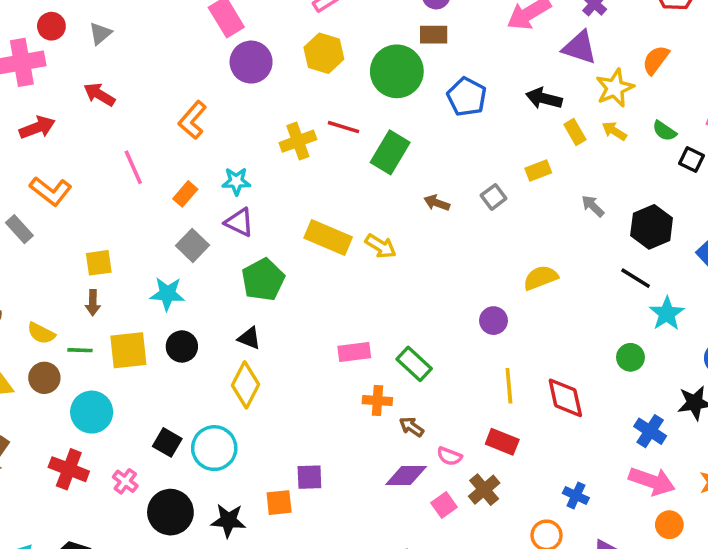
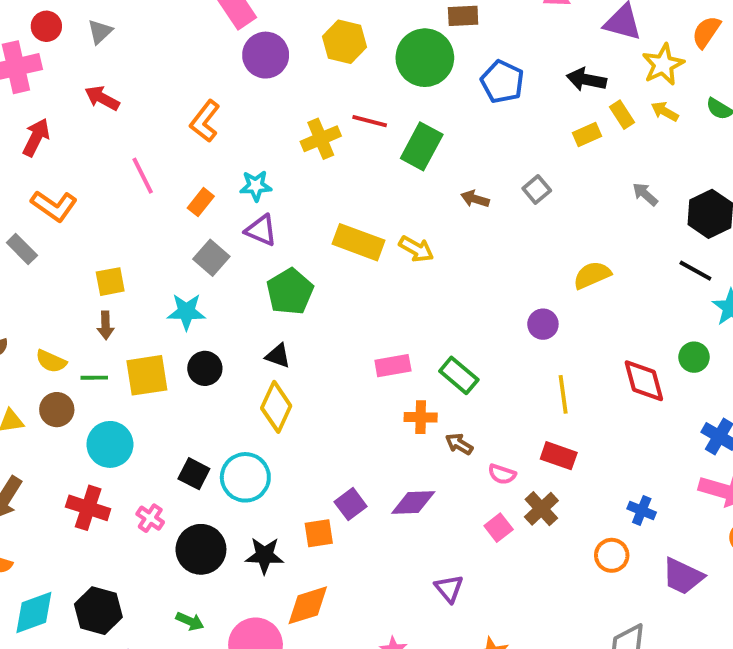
red arrow: (37, 128) -> (36, 137), turned -40
yellow rectangle: (538, 170) -> (587, 134), moved
red diamond: (565, 398) -> (644, 381), moved
purple diamond: (406, 476) -> (413, 502), moved
purple square: (309, 477) -> (351, 504), turned -32

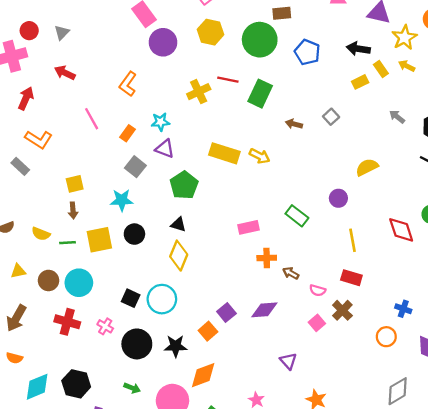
green rectangle: (459, 375) -> (297, 216), moved
brown circle: (57, 410) -> (49, 280), moved
orange square: (319, 533) -> (208, 331), turned -30

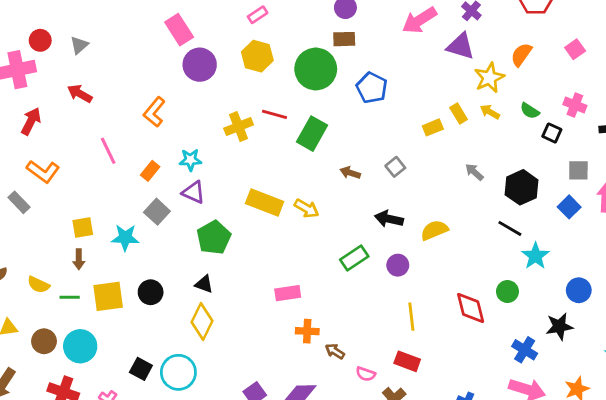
black arrow: (358, 49) -> (389, 219), moved
cyan star: (122, 200) -> (125, 238), moved
green rectangle: (297, 216) -> (354, 258), moved, turned -75

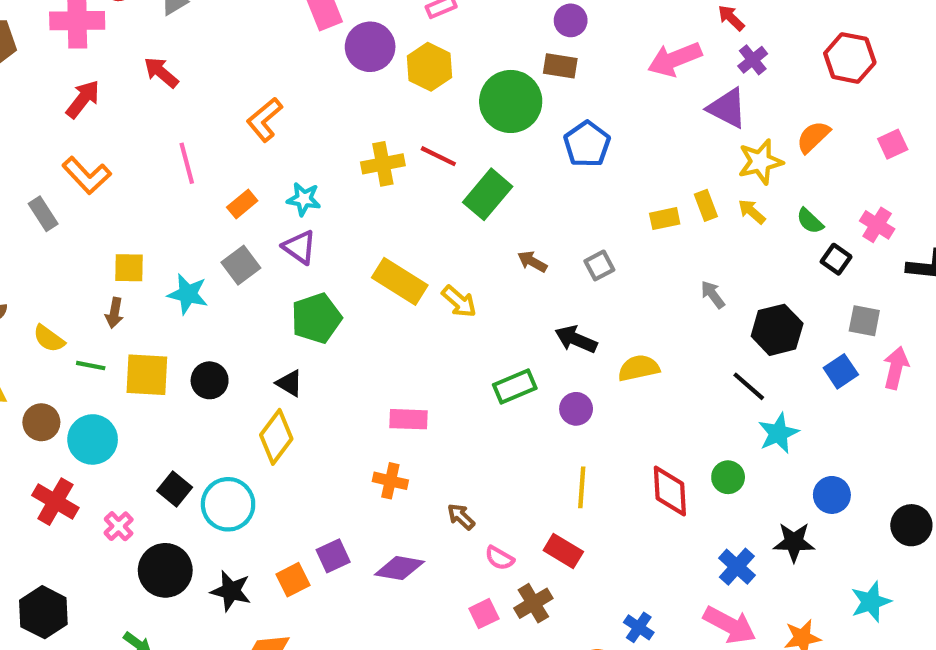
purple circle: (200, 65) -> (370, 47), moved
orange cross: (307, 331) -> (390, 481), moved

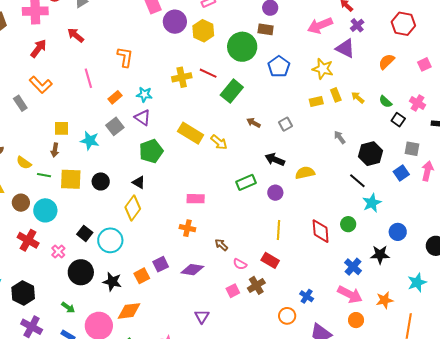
orange L-shape: (264, 120) -> (125, 57), turned 140
yellow star: (760, 162) -> (323, 69), moved, turned 30

